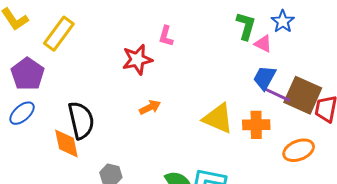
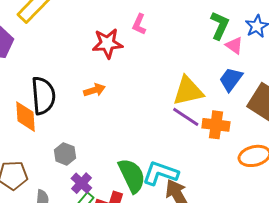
purple line: (277, 95) -> (186, 117), moved
orange arrow: (150, 107) -> (94, 90), moved
yellow triangle: (218, 118) -> (188, 91), moved, turned -44

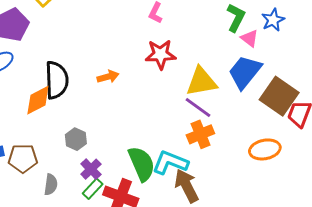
red star: (107, 43) -> (161, 54), moved
blue trapezoid: (231, 79) -> (245, 72), size x1.4
orange diamond: (25, 117) -> (38, 100), turned 64
orange cross: (216, 125) -> (200, 134), moved, turned -32

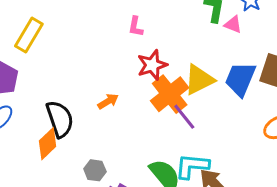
blue trapezoid: (245, 72) -> (240, 79), moved
purple line: (198, 107) -> (184, 117), moved, turned 32
orange cross: (200, 134) -> (170, 94), moved, size x1.4

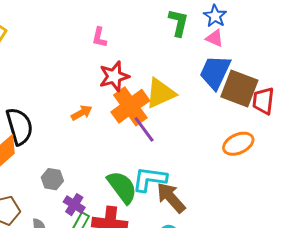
pink triangle: (233, 24) -> (215, 38), moved
blue trapezoid: (240, 79) -> (215, 72), moved
orange arrow: (108, 101) -> (82, 113), moved

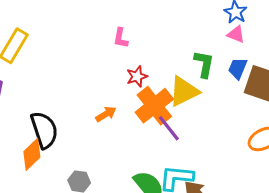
green L-shape: (178, 23) -> (204, 64), moved
blue trapezoid: (215, 72) -> (238, 68), size x0.6
red star: (114, 76) -> (137, 76), size x0.7

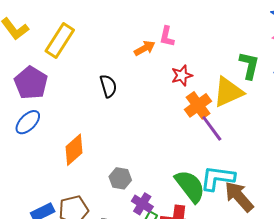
orange cross: (154, 106) -> (198, 105), size x0.7
orange arrow: (106, 114) -> (145, 48), moved
black semicircle: (44, 130) -> (108, 86), moved, size x0.6

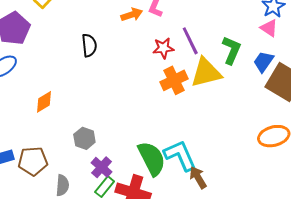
purple line: (212, 128) -> (190, 41), moved
orange diamond: (74, 150) -> (44, 102), size x0.7
cyan L-shape: (218, 178) -> (180, 155), turned 48
brown arrow: (239, 197) -> (198, 177), size x0.7

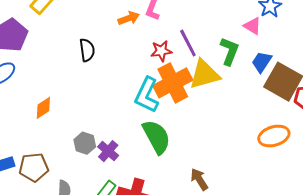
pink triangle: (269, 28) -> (252, 26), moved
orange cross: (174, 80) -> (173, 83), size x1.4
cyan L-shape: (180, 155) -> (147, 95), moved, turned -129
green semicircle: (152, 158) -> (156, 137), moved
purple cross: (102, 167) -> (108, 151), moved

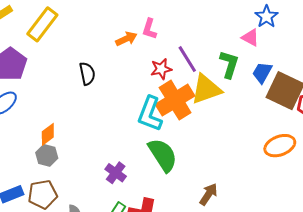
gray hexagon: (85, 143) -> (47, 155), moved
brown arrow: (199, 179) -> (209, 194), turned 70

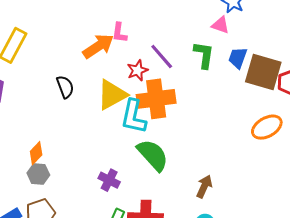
orange arrow: (126, 39) -> (98, 46), size x1.5
yellow triangle: (206, 89) -> (112, 95), moved
orange cross: (175, 100) -> (156, 99), turned 33

